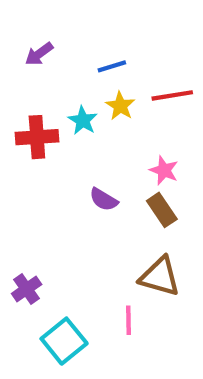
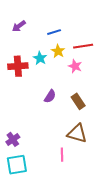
pink star: (164, 170) -> (75, 66), moved
purple semicircle: (104, 200) -> (50, 96), turned -88
cyan square: (64, 341) -> (17, 165), moved, turned 30

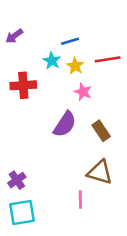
purple arrow: (19, 26) -> (14, 36), moved
cyan star: (40, 58) -> (52, 61), moved
pink star: (75, 66) -> (83, 92), moved
purple semicircle: (50, 96) -> (65, 124), size x1.5

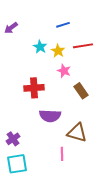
blue line: (70, 41) -> (63, 25), moved
red cross: (23, 85) -> (34, 88), moved
purple semicircle: (65, 124) -> (50, 116), moved, turned 60
brown rectangle: (101, 131) -> (81, 91), moved

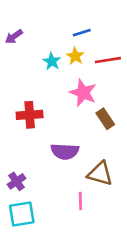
yellow star: (58, 51) -> (75, 56), moved
pink star: (64, 71) -> (83, 93), size x1.5
red cross: (34, 88) -> (30, 115), moved

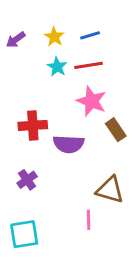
yellow star: (75, 56) -> (54, 37), moved
red line: (108, 60) -> (89, 65), moved
purple semicircle: (65, 151) -> (69, 144), moved
purple cross: (17, 181) -> (27, 180), moved

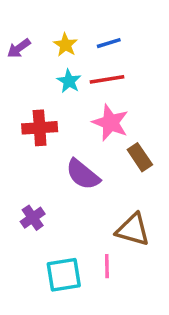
red cross: (33, 125) -> (40, 128), moved
purple semicircle: (69, 144) -> (83, 174), turned 36
cyan square: (24, 234) -> (64, 275), moved

